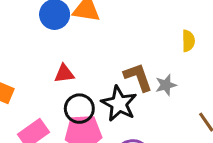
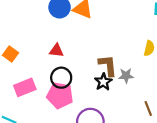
black star: (119, 104) -> (103, 82), moved, size x0.7

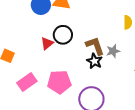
red triangle: (56, 51) -> (47, 43), turned -32
black circle: (61, 78) -> (63, 35), moved

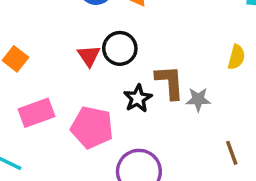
red triangle: (47, 43) -> (89, 56), turned -40
black star: (94, 61) -> (138, 98), moved

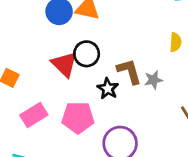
red triangle: (89, 56) -> (64, 64), size x1.5

